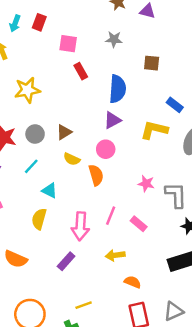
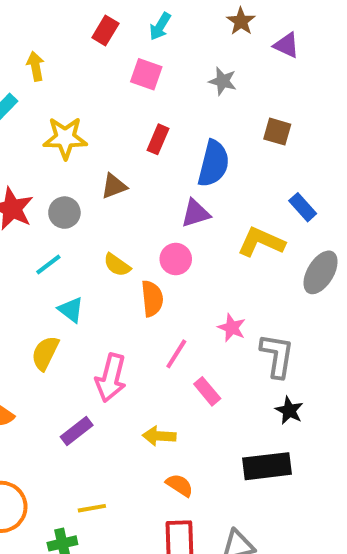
cyan arrow: (15, 23) -> (160, 26), moved
red rectangle: (81, 71) -> (158, 139), moved, turned 42
brown triangle: (64, 132) -> (114, 186), moved
pink line: (111, 216) -> (176, 354), moved

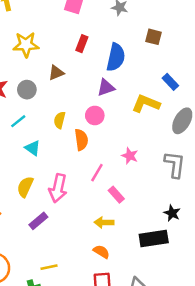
yellow semicircle: (117, 265) -> (60, 120), turned 70
yellow semicircle: (45, 353) -> (25, 187), moved
gray L-shape: (277, 356) -> (175, 165), moved
black star: (289, 410) -> (172, 213), moved
yellow arrow: (159, 436) -> (104, 222), moved

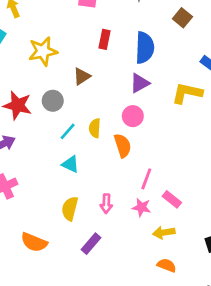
brown square: (154, 37) -> (182, 18), turned 35
cyan line: (18, 121) -> (68, 131), moved
pink star: (130, 156) -> (141, 207), moved
pink arrow: (58, 188) -> (106, 204), size x0.6

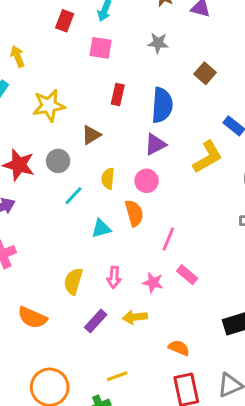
yellow L-shape: (187, 93) -> (208, 157), turned 136
yellow semicircle: (95, 128) -> (108, 179), moved
cyan triangle: (70, 164) -> (101, 228), moved, turned -42
pink line: (146, 179) -> (168, 239), moved
yellow arrow: (164, 233) -> (135, 317), moved

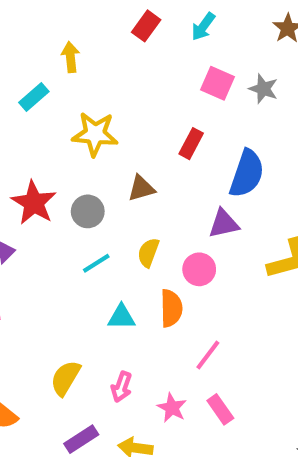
pink square: (101, 48) -> (217, 83), moved

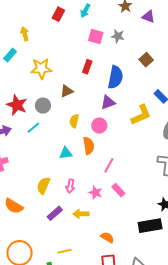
cyan line: (96, 263) -> (33, 128), moved

